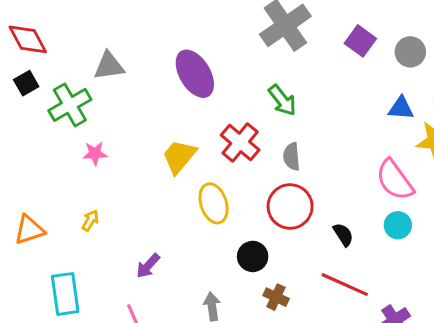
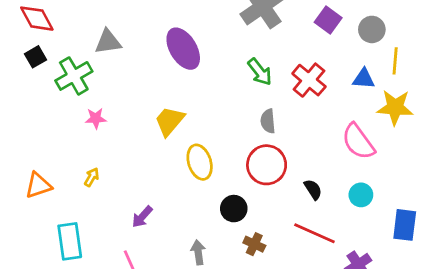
red cross: (240, 142) -> (309, 80), moved
cyan circle: (398, 225) -> (361, 195), moved

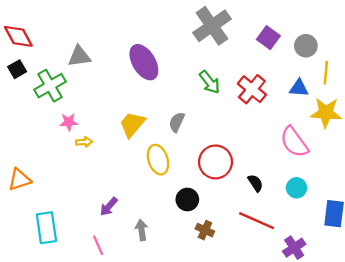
gray semicircle: (268, 121) -> (177, 122), moved, turned 30
yellow arrow: (92, 177) -> (84, 142), moved, turned 56
gray arrow: (198, 252) -> (142, 230), moved

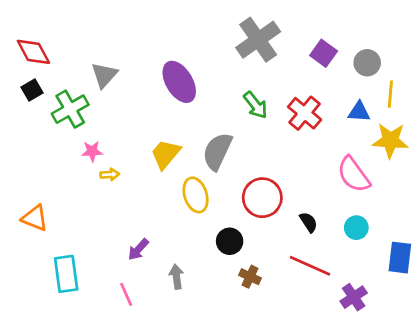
gray triangle: (79, 56) -> (104, 75), turned -40
gray semicircle: (177, 122) -> (217, 151), size x1.6
orange triangle: (19, 180) -> (35, 218), turned 40

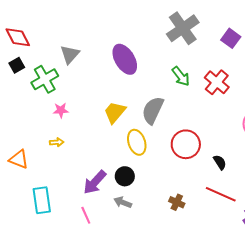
yellow arrow: (110, 174) -> (57, 142), moved
black circle: (230, 241) -> (125, 176), moved
purple arrow: (138, 249) -> (95, 182), size x1.5
gray arrow: (176, 277) -> (123, 202), turned -60

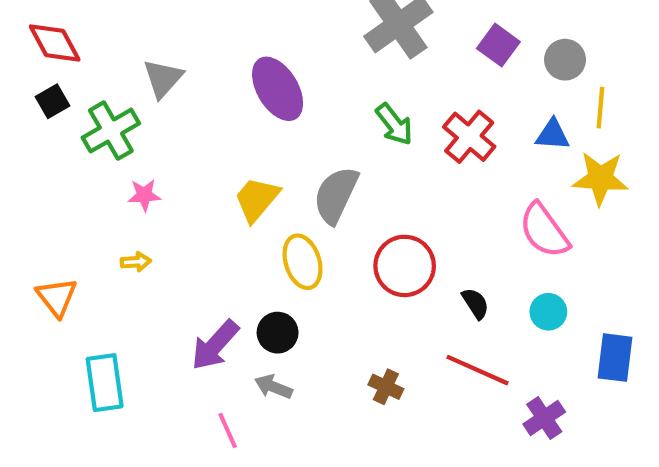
orange triangle: (19, 159) -> (57, 297), turned 30
pink line: (86, 215) -> (228, 430), moved

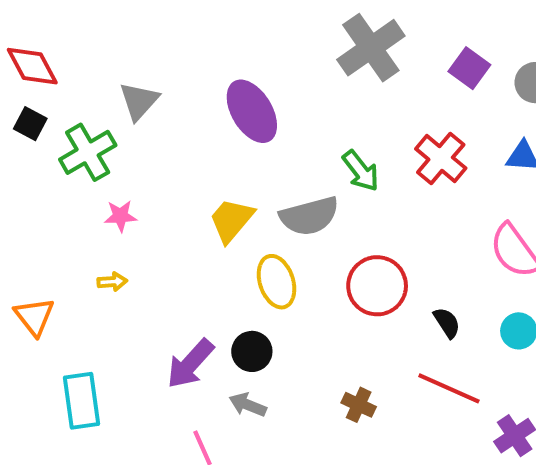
black square: (53, 101) -> (30, 124), turned -32
green arrow: (394, 124) -> (361, 171), moved
gray semicircle: (336, 195) -> (309, 216), turned -130

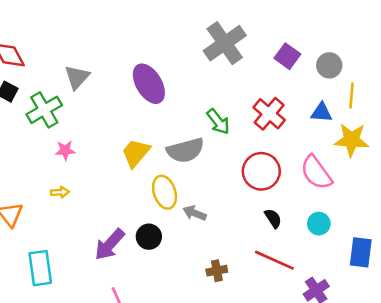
red circle: (377, 286) -> (261, 171), moved
gray arrow: (248, 405) -> (195, 213), moved
brown cross: (359, 405) -> (217, 271), turned -36

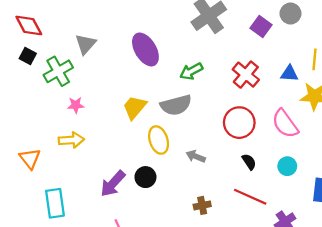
gray circle: (329, 65) -> (291, 14), moved
green arrow: (218, 122) -> (191, 71), moved, turned 100
yellow arrow: (60, 192) -> (71, 140), size x1.6
gray arrow: (195, 213) -> (196, 156), moved

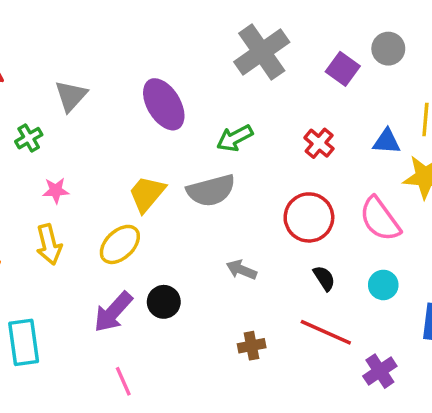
green cross: (58, 71) -> (29, 138), size x0.6
red cross: (246, 75) -> (319, 143), size x0.7
yellow arrow: (71, 140) -> (49, 244), turned 80
yellow ellipse: (159, 140) -> (120, 244), moved, turned 64

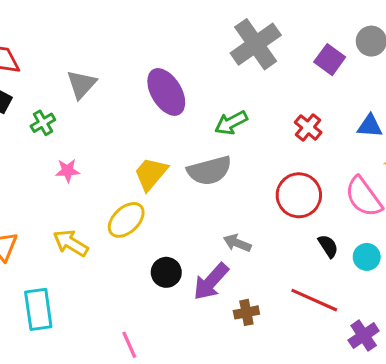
yellow arrow: (49, 244) -> (71, 243), moved, turned 135
black semicircle: (324, 278) -> (328, 246), moved
purple arrow: (113, 312) -> (211, 282), moved

